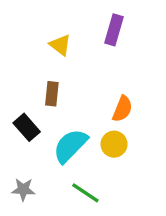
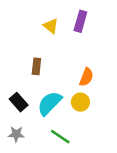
yellow triangle: (60, 45) -> (51, 26), moved
black rectangle: (27, 127) -> (19, 102), moved

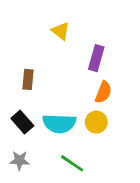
purple rectangle: (80, 21) -> (96, 58), moved
brown rectangle: (36, 66) -> (28, 79), moved
cyan semicircle: (50, 103) -> (59, 123), turned -132

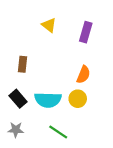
purple rectangle: (96, 58) -> (86, 32), moved

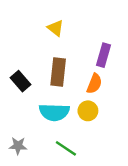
purple rectangle: (86, 32) -> (103, 55), moved
brown rectangle: (23, 64) -> (58, 72), moved, size x1.5
black rectangle: (18, 99) -> (21, 81), moved

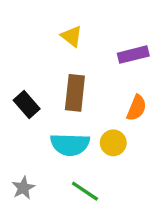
purple rectangle: (103, 55) -> (133, 55), moved, turned 60
orange semicircle: (94, 84) -> (137, 108), moved
gray star: (18, 146) -> (23, 188), turned -30

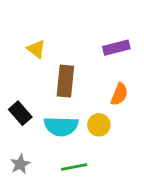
yellow triangle: (72, 36) -> (36, 49), moved
black rectangle: (27, 105) -> (20, 113), moved
green line: (85, 191) -> (74, 167), turned -45

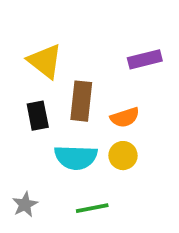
yellow triangle: (36, 49) -> (45, 61), size x1.5
orange semicircle: (119, 94) -> (125, 117), moved, turned 50
black rectangle: (20, 113) -> (38, 116), moved, turned 30

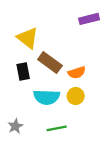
purple rectangle: (145, 59) -> (89, 19), moved
brown rectangle: (81, 101) -> (50, 63), turned -60

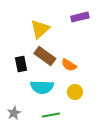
yellow triangle: (28, 38) -> (40, 29), moved, turned 40
orange semicircle: (77, 73) -> (69, 65), turned 49
yellow circle: (76, 96) -> (75, 92), moved

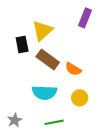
purple rectangle: (80, 17) -> (85, 18), turned -54
black rectangle: (21, 64) -> (22, 45), moved

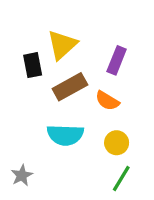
purple rectangle: (85, 18) -> (117, 60), moved
brown rectangle: (48, 59) -> (70, 87), turned -65
green line: (54, 122) -> (121, 178), moved, turned -48

